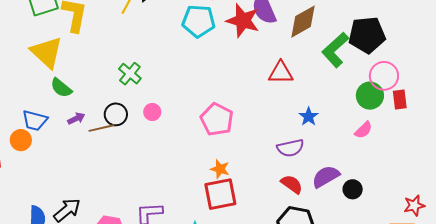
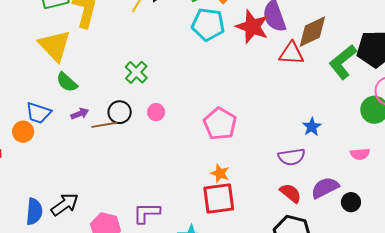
red triangle: (281, 73) -> (291, 53), moved
pink semicircle: (363, 130) -> (360, 154), moved, turned 36

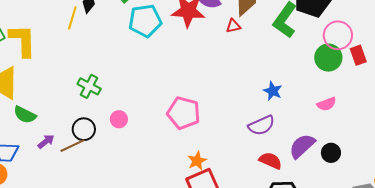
red triangle: (291, 53) -> (233, 26), size x0.6
orange star: (220, 173) -> (197, 161), turned -30

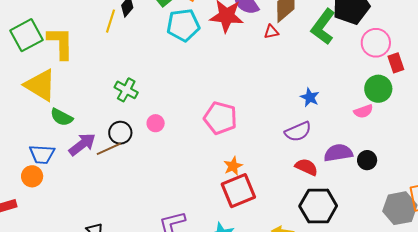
green circle: (328, 58) -> (378, 89), moved
purple arrow: (46, 142) -> (82, 144), size x1.6
purple semicircle: (302, 146) -> (338, 153), turned 32

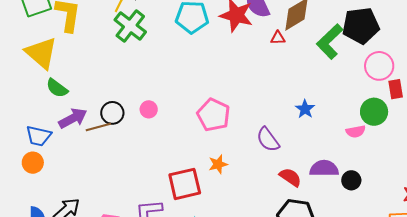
green cross: (126, 90) -> (130, 26), moved, size x1.4
purple semicircle: (298, 132) -> (268, 140), moved, turned 68
blue trapezoid: (42, 154) -> (39, 136), moved
orange circle: (32, 176) -> (33, 163), moved
red square: (238, 191) -> (185, 184), moved

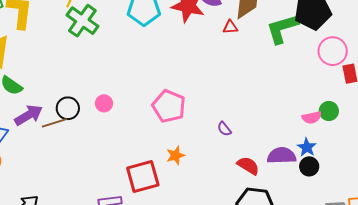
green L-shape: (330, 42) -> (282, 29), turned 30
blue star: (305, 109) -> (307, 147), moved
green circle: (374, 112) -> (329, 111), moved, size x0.7
purple semicircle: (268, 140) -> (224, 129), size x0.6

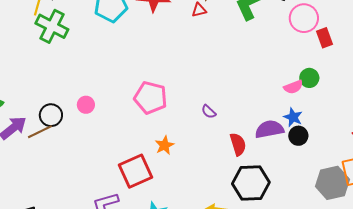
red semicircle: (248, 166) -> (238, 144), turned 50

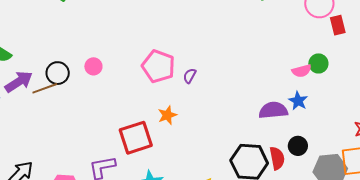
purple semicircle: (209, 112) -> (190, 76), moved, turned 70
black circle: (298, 136) -> (298, 146), moved
red semicircle: (238, 144) -> (277, 158), moved

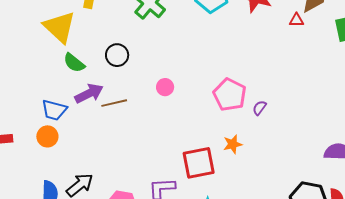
black circle: (58, 73) -> (117, 55), moved

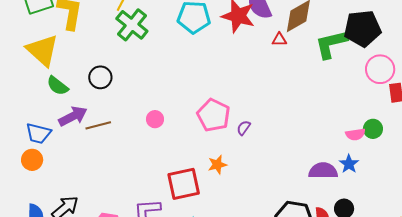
pink circle: (165, 87) -> (155, 119), moved

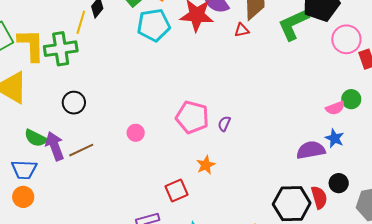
green cross: (132, 25) -> (61, 49), moved, turned -36
green semicircle: (57, 86) -> (36, 138), moved
purple arrow: (73, 116) -> (55, 146), turned -72
red square: (184, 184) -> (176, 191), size x0.7

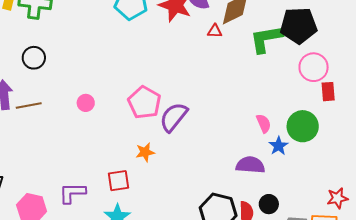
green circle: (351, 99) -> (303, 126), size x1.6
pink semicircle: (335, 108) -> (264, 123), moved, turned -108
purple semicircle: (224, 124) -> (174, 117), size x2.0
blue star: (335, 138) -> (278, 146), moved
red square: (176, 191) -> (119, 181), moved

